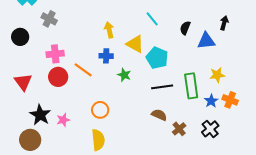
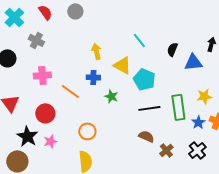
red circle: (58, 77) -> (45, 113), moved

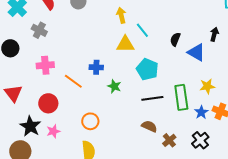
yellow arrow: (96, 51) -> (121, 15), moved
blue triangle: (193, 62) -> (196, 52), turned 36
yellow triangle: (122, 65) -> (125, 44), moved, turned -30

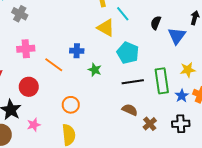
yellow triangle: (125, 44) -> (106, 28), turned 30
blue triangle: (196, 52) -> (177, 36), turned 36
pink star: (53, 131) -> (34, 125), moved
black cross: (200, 140) -> (181, 124), turned 36

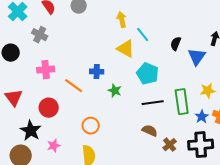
black cross: (181, 124) -> (201, 145), size x1.4

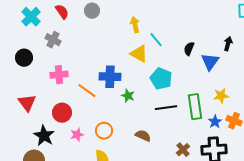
blue cross: (97, 72) -> (110, 77), size x1.5
brown semicircle: (150, 131) -> (143, 136), moved
pink star: (54, 146) -> (77, 135), moved

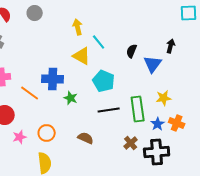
brown cross: (183, 150) -> (131, 143), moved

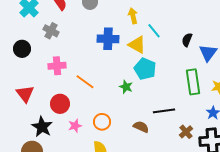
blue cross: (53, 79) -> (108, 39), moved
cyan pentagon: (104, 81) -> (145, 69), moved
green rectangle: (138, 109) -> (193, 82), moved
black line: (109, 110) -> (164, 111), moved

